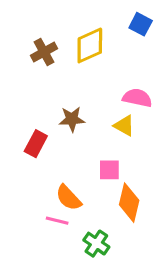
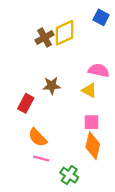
brown cross: (44, 52) -> (45, 37), moved
pink square: (109, 170) -> (92, 122), moved
orange semicircle: (69, 198) -> (38, 137), moved

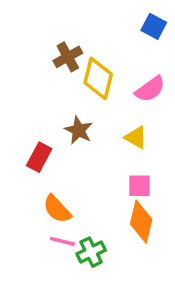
yellow diamond: (65, 33) -> (98, 78), moved, turned -52
pink semicircle: (99, 70) -> (150, 89), moved, turned 132
brown star: (52, 86) -> (79, 130), turned 30
green cross: (69, 175) -> (91, 252), moved, turned 30

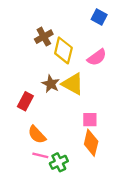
yellow triangle: (136, 137) -> (73, 84), moved, size x1.5

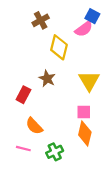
brown cross: (44, 37) -> (41, 20), moved
pink semicircle: (97, 57) -> (84, 29), moved
yellow triangle: (73, 84) -> (89, 81), moved, turned 30
pink line: (40, 155) -> (23, 149), moved

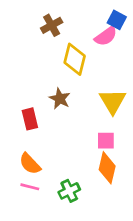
red rectangle: (23, 95) -> (30, 119), turned -42
orange semicircle: (34, 126) -> (30, 164), moved

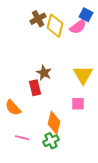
yellow diamond: (75, 59) -> (55, 26), moved
red rectangle: (30, 119) -> (35, 88), moved
orange semicircle: (30, 164) -> (13, 108), moved
orange diamond: (107, 168) -> (54, 123), moved

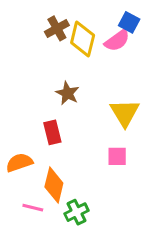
brown star: (44, 73) -> (67, 93), moved
orange semicircle: (13, 108) -> (19, 162), turned 114
orange diamond: (54, 123) -> (54, 185), moved

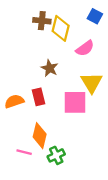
brown cross: (57, 28) -> (42, 21), turned 35
pink semicircle: (117, 41) -> (85, 48), moved
pink square: (117, 156) -> (75, 102), moved, size x1.6
orange semicircle: (19, 162) -> (14, 101), moved

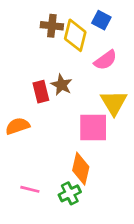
blue square: (95, 16) -> (101, 20), moved
red rectangle: (39, 97) -> (41, 92), moved
orange diamond: (40, 136) -> (81, 169), moved

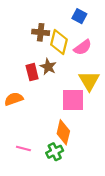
brown cross: (52, 26) -> (41, 32), moved
yellow diamond: (75, 35) -> (59, 42), moved

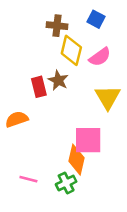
brown cross: (41, 32) -> (57, 26), moved
pink square: (73, 100) -> (88, 140), moved

